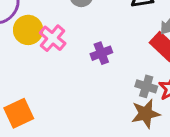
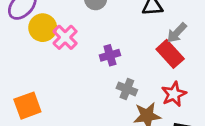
gray cross: (146, 86) -> (127, 89), moved

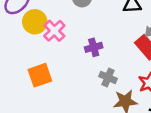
orange square: (27, 106) -> (40, 75), moved

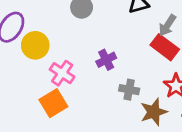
pink cross: (54, 31) -> (62, 73), moved

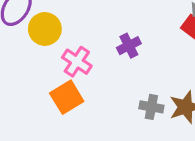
gray cross: (129, 90) -> (151, 107), moved

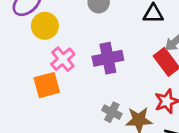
purple cross: (129, 46) -> (108, 58), size x1.5

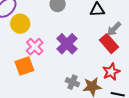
purple cross: (108, 58) -> (67, 44), turned -30

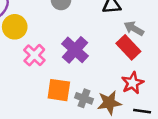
gray arrow: (114, 29) -> (134, 28), turned 77
orange square: (24, 66) -> (59, 90), moved, turned 30

